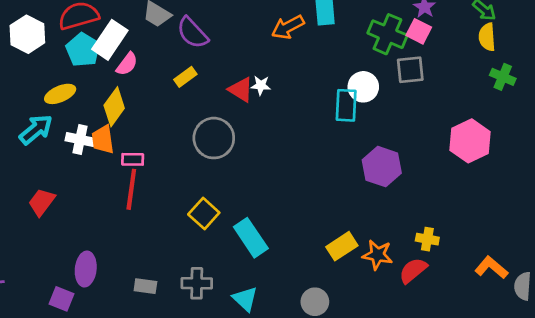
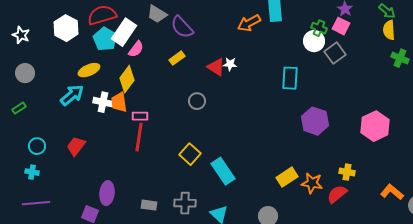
green cross: (387, 34) -> (319, 28), size x0.6
gray square: (410, 70) -> (335, 53), turned -30
white circle: (363, 87) -> (314, 41), moved
gray circle: (214, 138) -> (197, 101), size x0.6
pink hexagon: (470, 141) -> (375, 126), moved

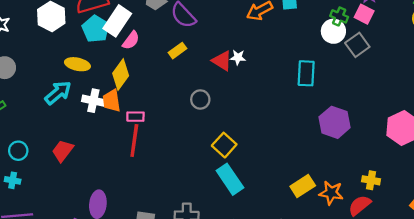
yellow ellipse: (89, 70) -> (77, 64), turned 35
yellow square: (190, 154) -> (224, 145), moved

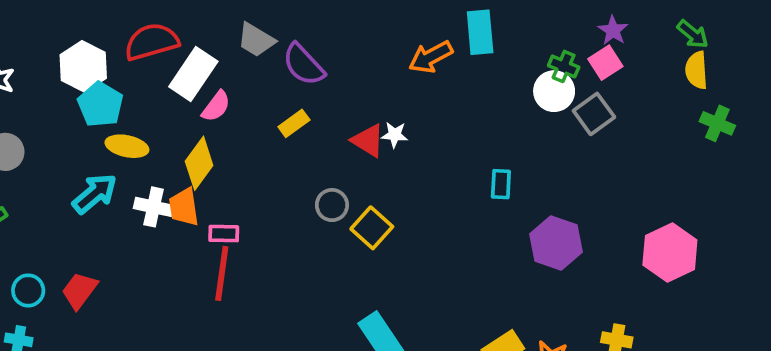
pink square: (364, 14) -> (605, 63), turned 30
cyan pentagon: (96, 29) -> (100, 104), moved
cyan rectangle: (306, 73) -> (501, 184), moved, size x0.7
yellow square: (224, 145) -> (372, 228), moved
red trapezoid: (63, 151) -> (79, 290), moved

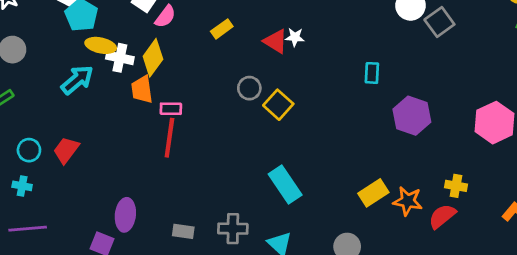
white cross: (153, 207) -> (120, 58), moved

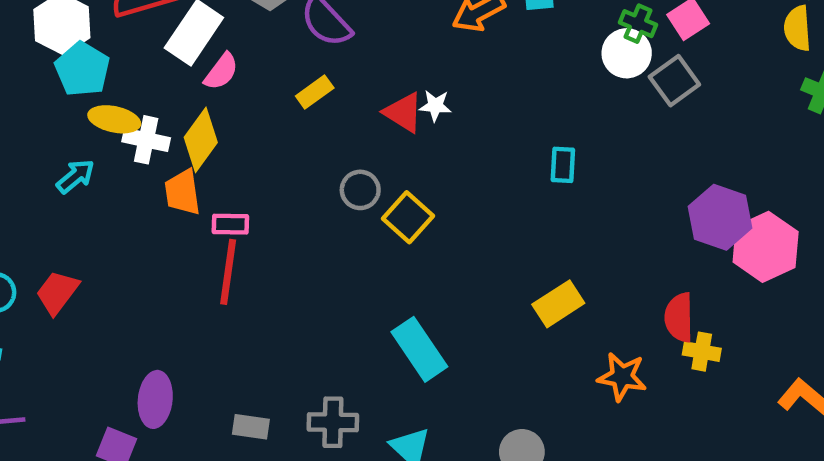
cyan arrow: (77, 80) -> (76, 176), size x0.7
purple hexagon: (412, 116) -> (720, 217), moved
yellow rectangle: (373, 193) -> (558, 304), moved
red semicircle: (442, 216) -> (679, 317), moved, turned -52

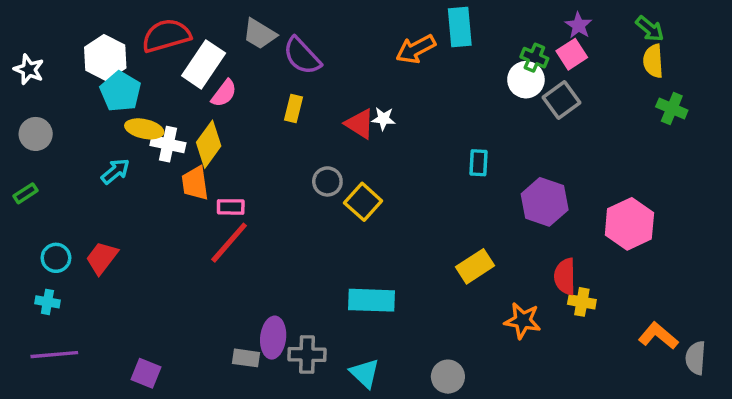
yellow rectangle: (315, 92) -> (294, 109), turned -40
purple hexagon: (720, 217) -> (545, 202), moved
red line: (228, 272) -> (229, 243), turned 33
cyan rectangle: (419, 349) -> (372, 300), turned -54
purple ellipse: (155, 399) -> (273, 338), moved

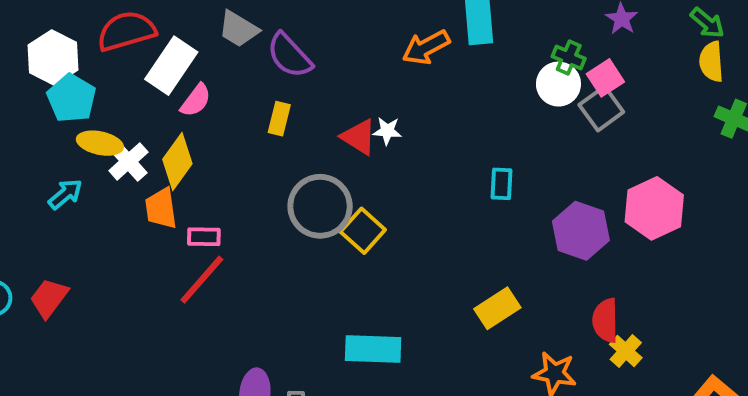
pink square: (572, 54) -> (605, 78), moved
white cross: (168, 144) -> (128, 161), turned 36
gray circle: (327, 181) -> (320, 206), size x1.8
pink hexagon: (629, 224) -> (654, 208), moved
yellow cross: (582, 302) -> (626, 351), turned 32

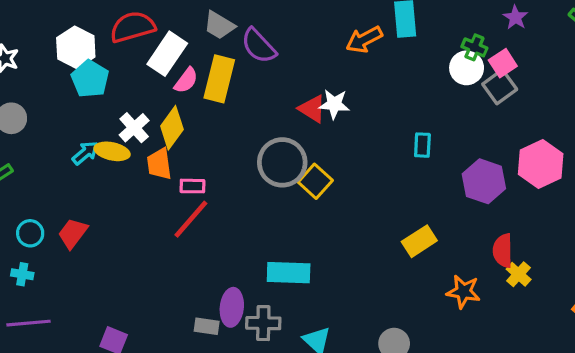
yellow rectangle: (279, 119) -> (219, 79), moved, size x1.8
white star: (387, 131) -> (334, 104), size x1.4
yellow ellipse: (100, 143) -> (112, 151), moved
cyan rectangle: (373, 349) -> (289, 273), moved

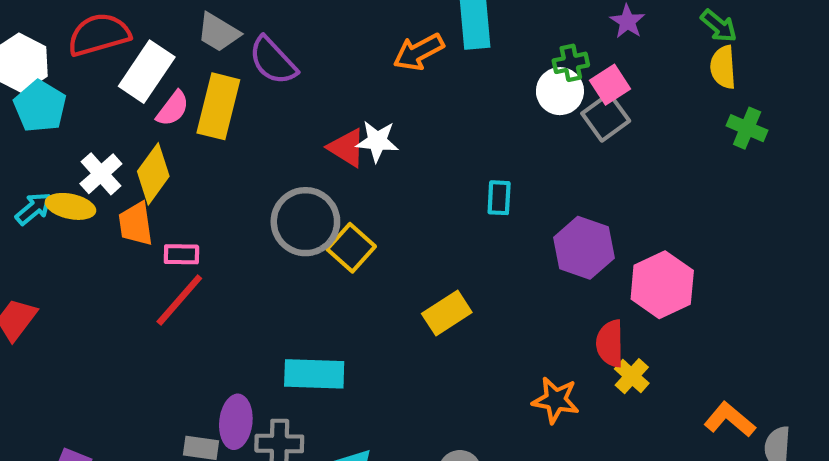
green cross: (474, 47) -> (571, 63), turned -35
pink hexagon: (541, 164) -> (662, 285), moved
yellow rectangle: (419, 241) -> (447, 313), moved

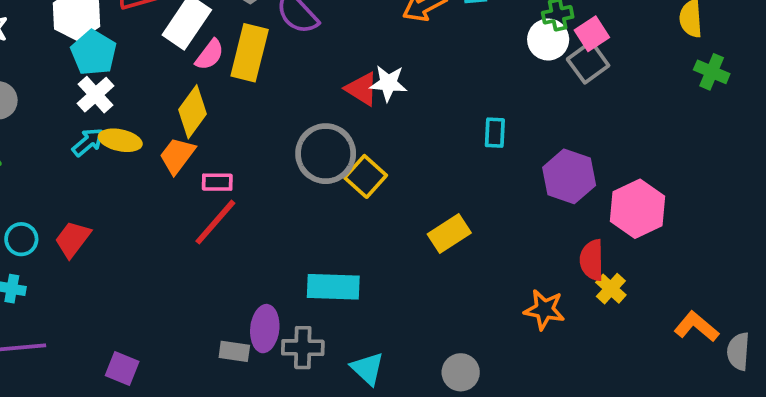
white cross: (101, 174) -> (96, 95), moved
orange trapezoid: (136, 224) -> (177, 156), turned 45

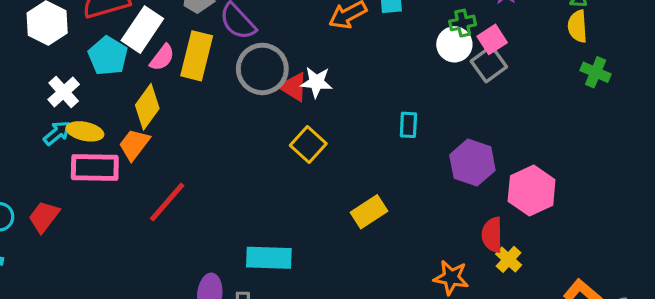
cyan pentagon: (94, 53) -> (108, 56), moved
gray circle: (326, 154) -> (262, 69), moved
yellow square: (366, 176) -> (308, 145), moved
pink rectangle: (217, 182) -> (95, 167), moved, size x1.8

